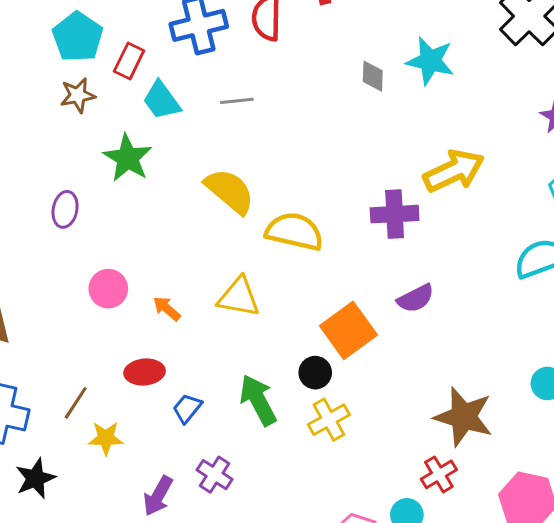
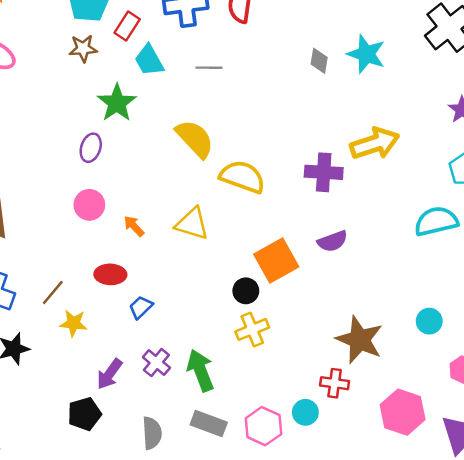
purple ellipse: (65, 209) -> (91, 148), moved
green arrow: (258, 400) -> (200, 370), moved
red cross: (439, 474) -> (335, 383), turned 32

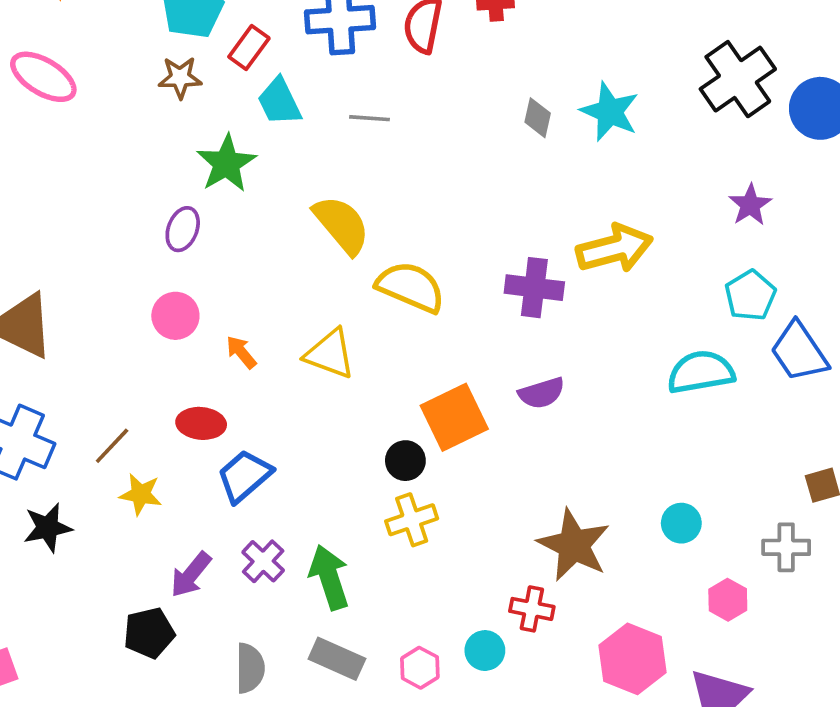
blue trapezoid: (141, 307) -> (244, 476), size x1.5
pink hexagon: (263, 426) -> (420, 668), size x0.7

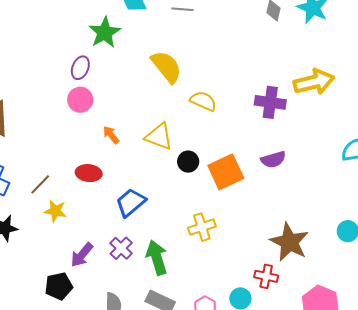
yellow semicircle: (411, 287) -> (203, 101), size x0.7
pink circle: (175, 316) -> (80, 100), moved
black circle: (405, 461) -> (188, 162), moved
blue trapezoid: (244, 476) -> (131, 203), moved

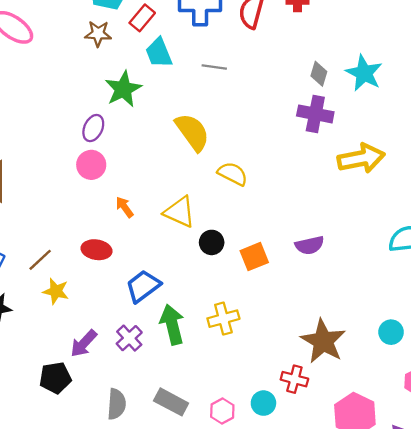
purple cross: (270, 102) -> (315, 114), moved
orange square: (226, 172) -> (254, 257), size x0.7
green arrow: (157, 258) -> (172, 325), moved

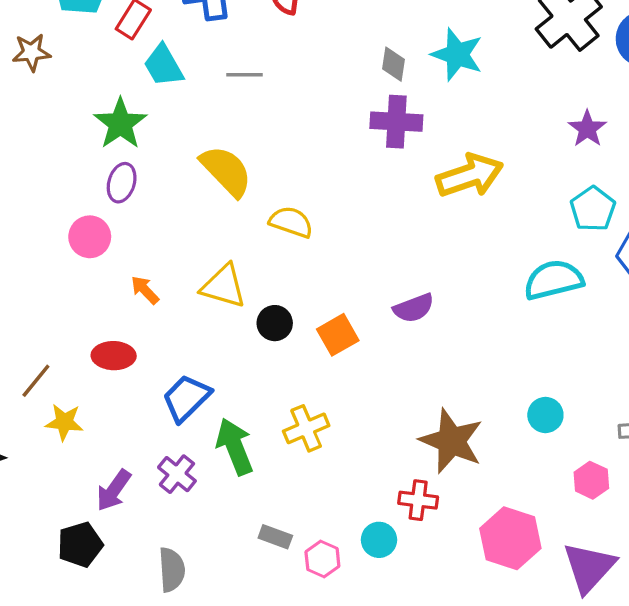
brown star: (98, 34) -> (31, 52), moved
purple ellipse: (93, 128) -> (122, 183), moved
gray rectangle: (171, 402) -> (275, 537), moved, size x0.7

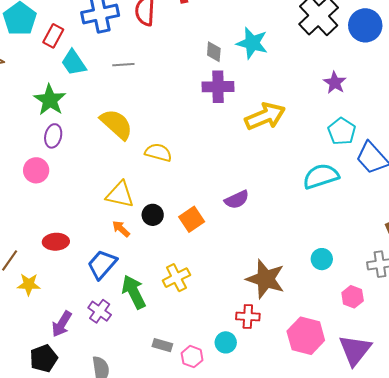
orange arrow: (145, 290) -> (121, 229), moved

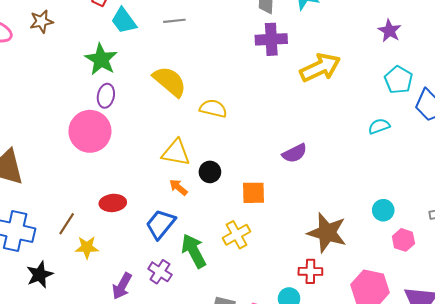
pink circle: (36, 170) -> (90, 131), size x1.6
cyan semicircle: (321, 176) -> (379, 126), size x0.6
orange square: (192, 219) -> (254, 193), moved, turned 35
pink hexagon: (353, 297) -> (403, 240), moved

